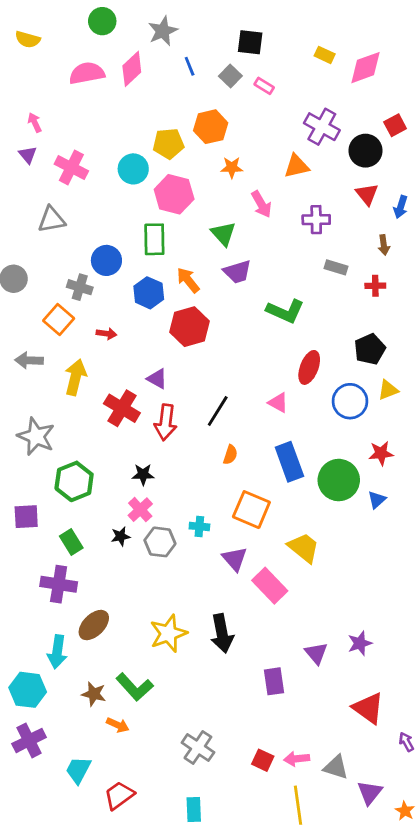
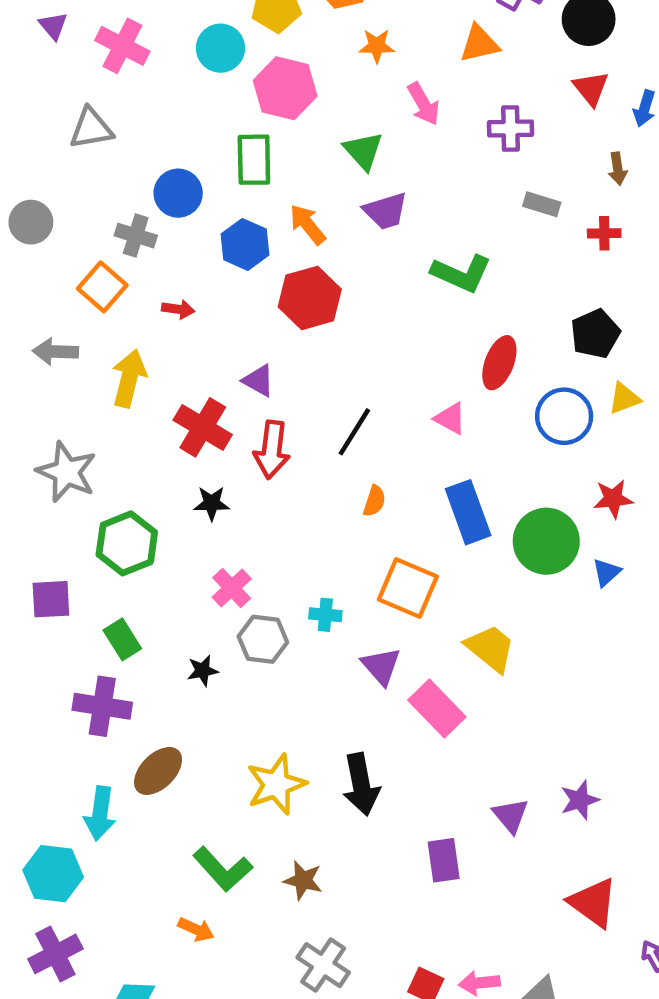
black star: (143, 474) -> (212, 503), moved
black star: (121, 536) -> (203, 671), moved
brown star: (94, 694) -> (303, 880), moved

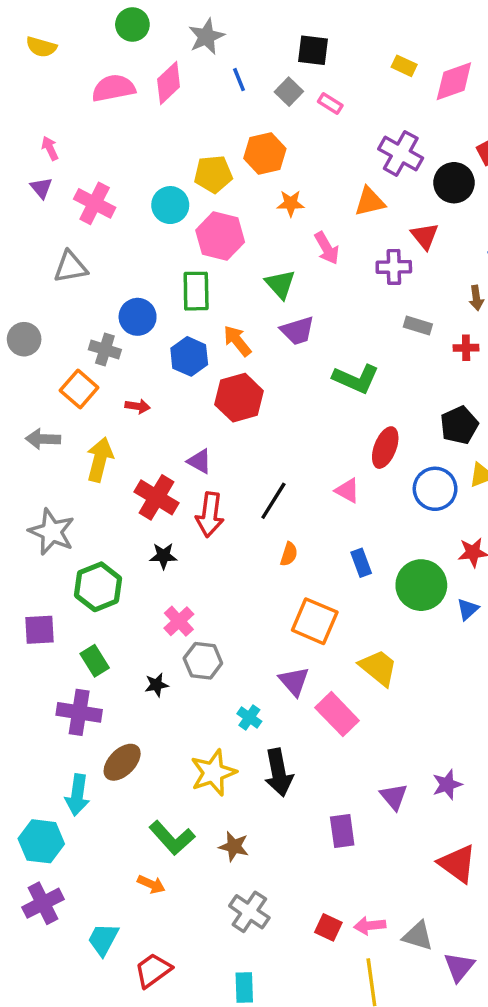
red triangle: (591, 88) -> (425, 236), moved
blue rectangle: (468, 512) -> (361, 563), size x0.6
cyan cross: (325, 615) -> (249, 718), moved, turned 30

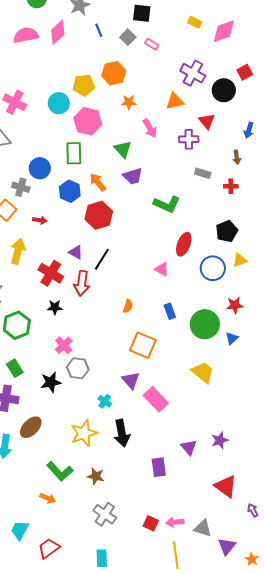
black line: (273, 501) -> (102, 259), moved
yellow trapezoid: (378, 668) -> (203, 372), moved
black star: (156, 685) -> (51, 382), size x1.5

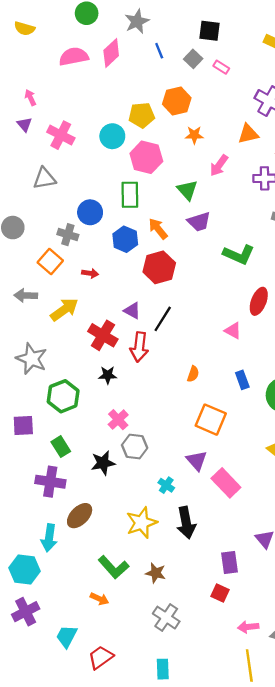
pink arrow: (150, 128) -> (219, 165), turned 66
yellow arrow: (18, 251) -> (64, 310), turned 40
red square: (151, 523) -> (220, 593), moved

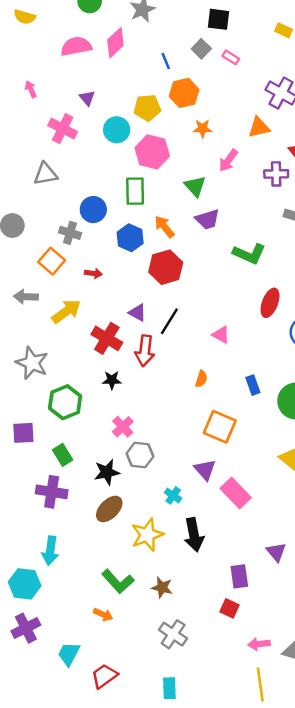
blue line: (159, 51) -> (166, 61), moved
purple triangle: (25, 124) -> (87, 98), moved
pink triangle: (233, 331) -> (221, 335), moved
brown ellipse: (80, 516) -> (109, 509), moved

